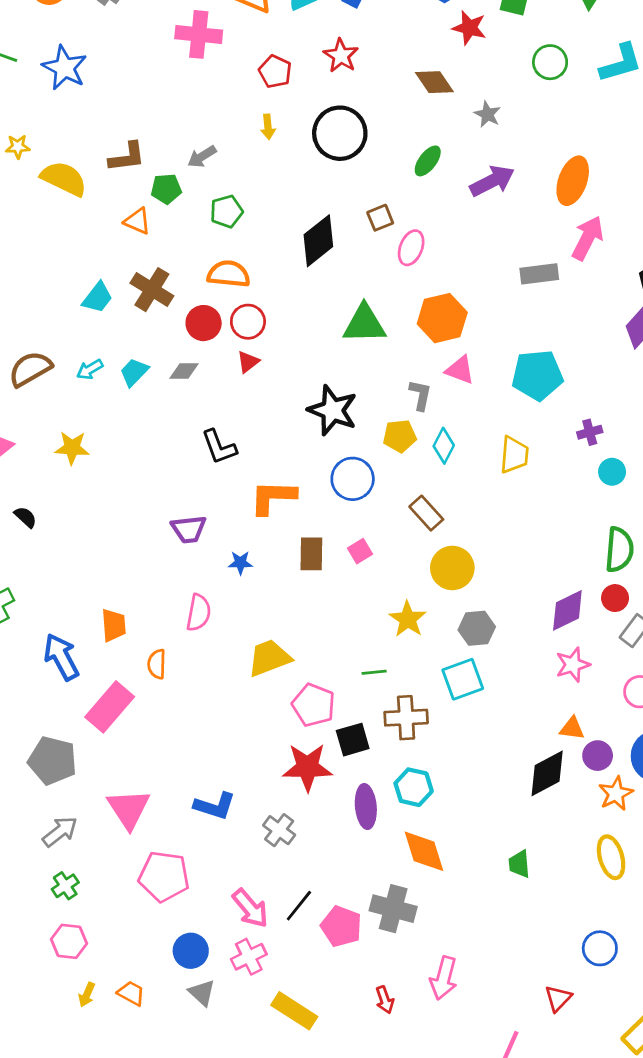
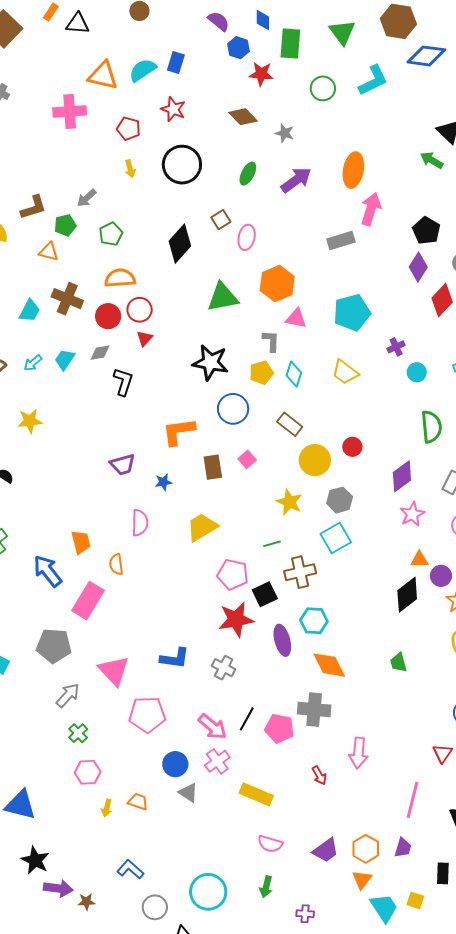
black L-shape: (219, 447) -> (123, 382), moved, turned -132
yellow trapezoid: (514, 455) -> (345, 372), turned 132
red circle: (615, 598) -> (352, 447), moved
yellow trapezoid: (269, 658) -> (202, 527), moved

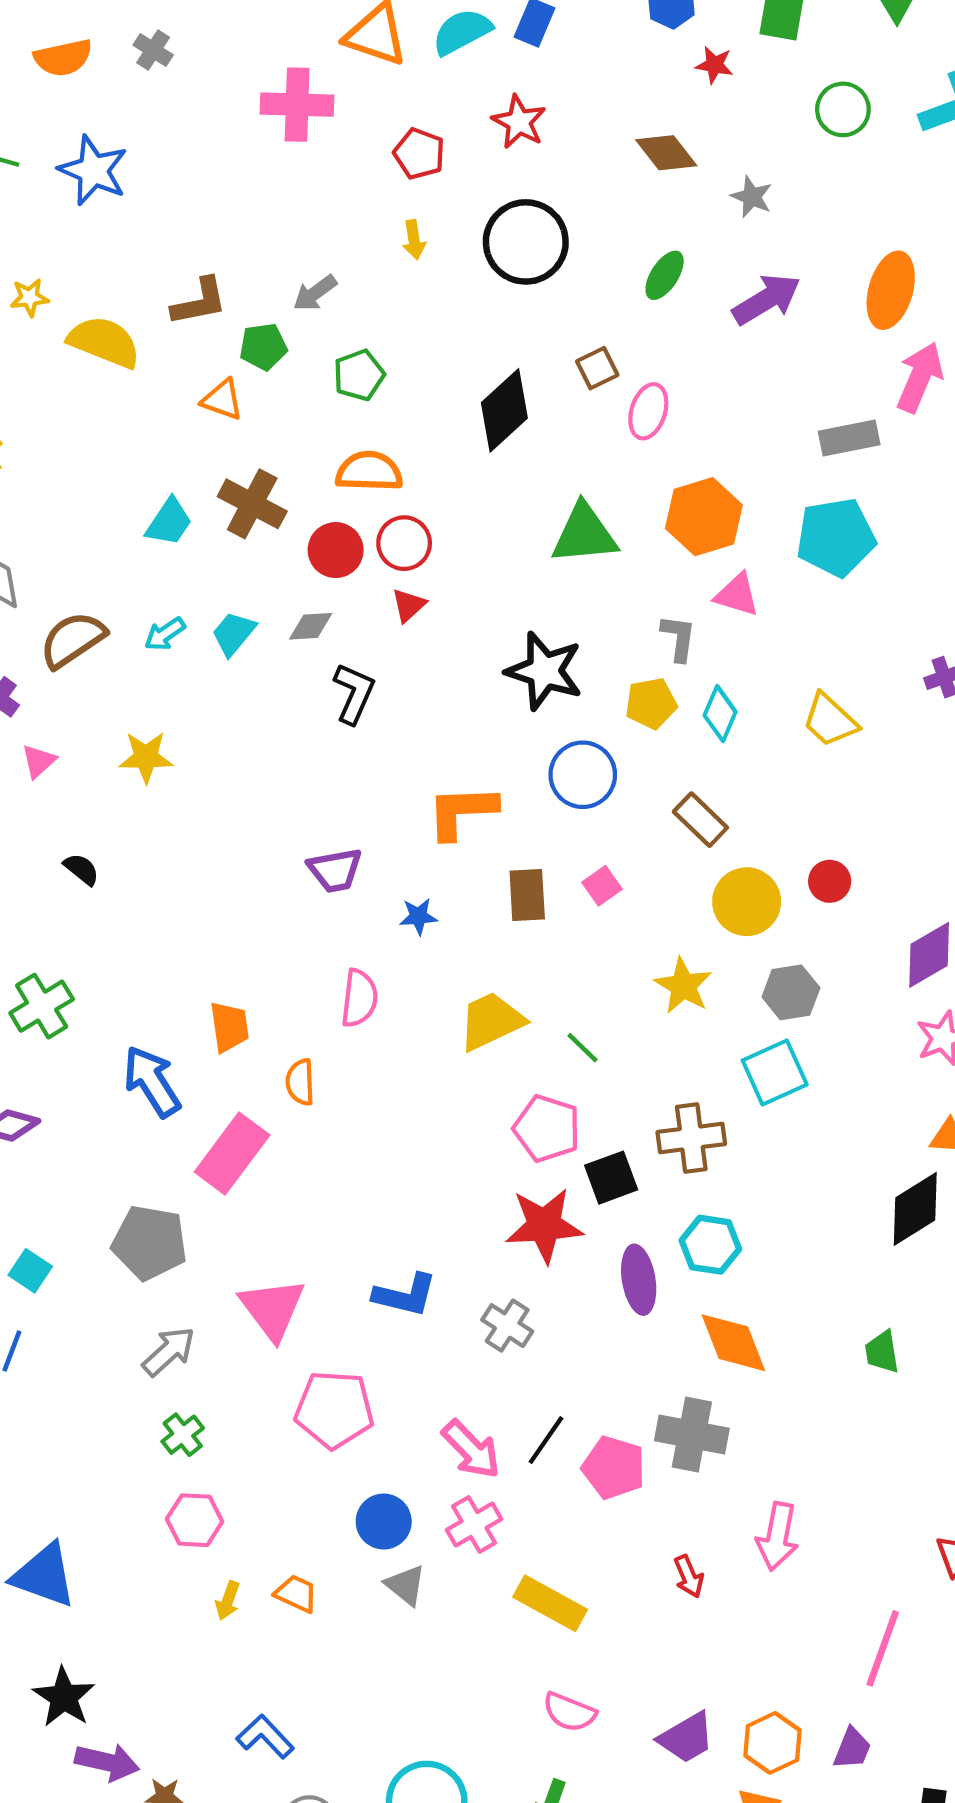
red star: (261, 74) -> (714, 65), size x0.7
cyan pentagon: (352, 313) -> (836, 537), moved
green line: (272, 544) -> (582, 1048), moved, turned 54

